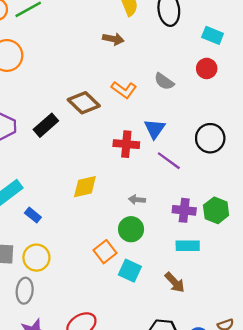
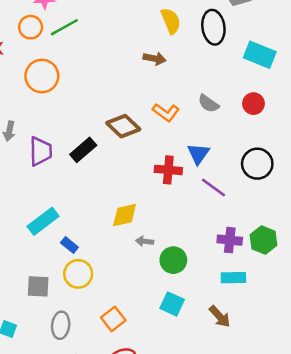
cyan rectangle: (213, 35) -> (260, 55), size x1.4
red circle: (207, 68) -> (253, 104), moved
gray arrow: (137, 200) -> (145, 241), moved
orange square: (105, 252) -> (113, 319), moved
yellow circle: (36, 258) -> (78, 274), moved

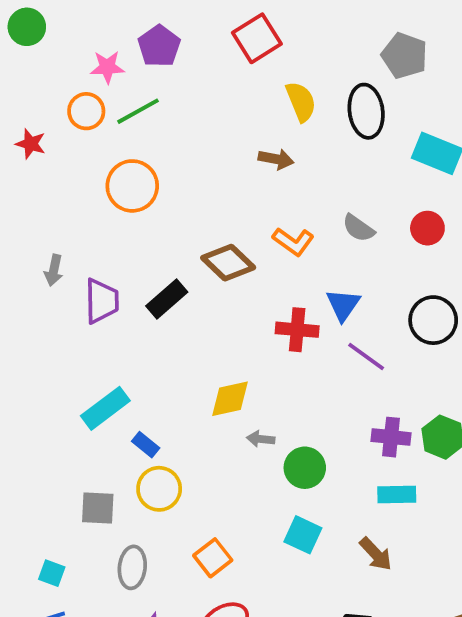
orange circle: (42, 76) -> (132, 186), moved

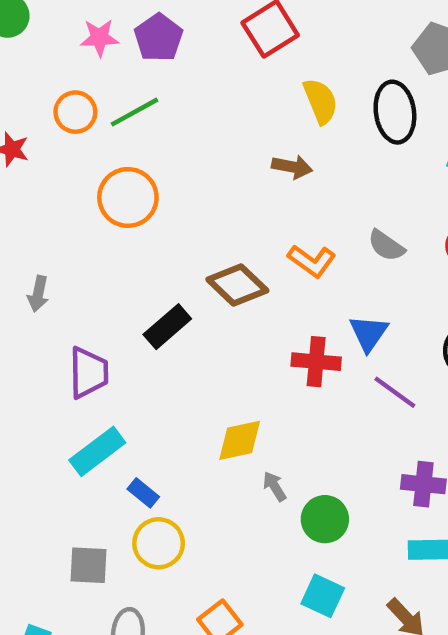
pink star: (107, 67) -> (99, 38), moved
purple trapezoid: (102, 301) -> (89, 373), moved
gray arrow: (261, 439) -> (275, 486), turned 52

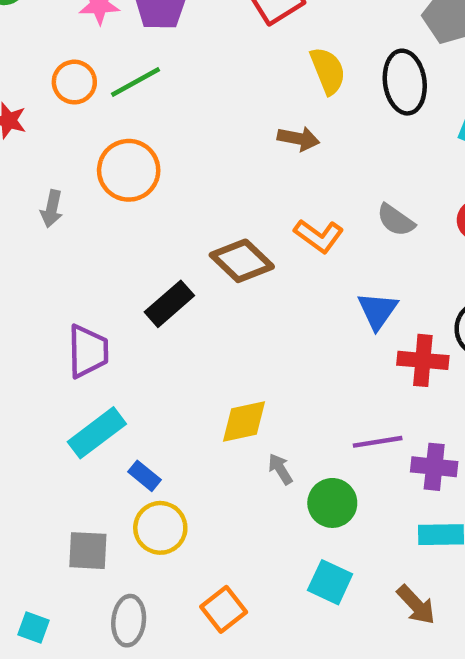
gray arrow: (38, 294) -> (52, 209), moved
red cross: (316, 362) -> (423, 360), moved
purple line: (395, 392) -> (378, 442), moved, turned -45

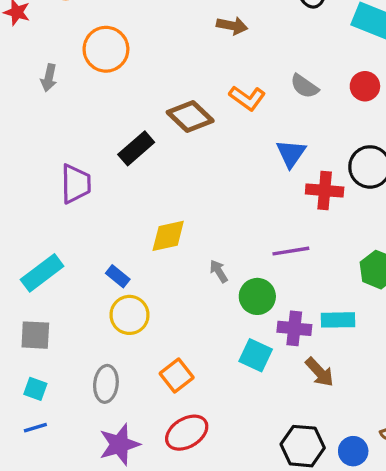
yellow diamond: (244, 421) -> (168, 236), moved
cyan rectangle: (97, 433) -> (42, 273), moved
purple cross: (434, 467) -> (294, 328), moved
gray square: (88, 551) -> (35, 335), moved

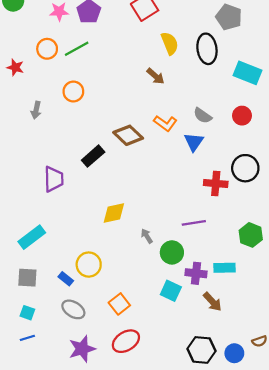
brown arrow: (232, 26) -> (155, 76), turned 30
orange circle: (106, 49) -> (73, 92), size x0.7
blue triangle: (291, 153) -> (194, 142), moved
blue rectangle: (118, 276) -> (66, 279), moved
gray ellipse: (106, 384) -> (73, 309), turned -65

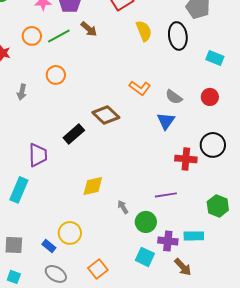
cyan rectangle: (247, 73) -> (215, 58), size x0.7
brown arrow: (155, 76) -> (89, 29), moved
orange L-shape: (165, 123) -> (140, 88), moved
cyan rectangle: (32, 237) -> (19, 190), moved, turned -30

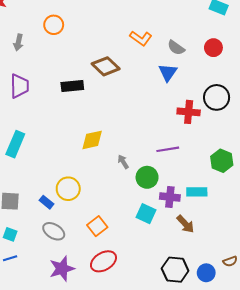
black rectangle: (74, 134) -> (72, 86), turned 35
purple trapezoid: (38, 155) -> (19, 86), moved

